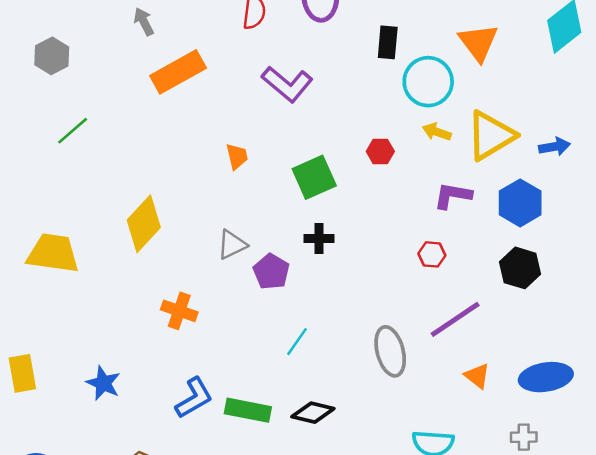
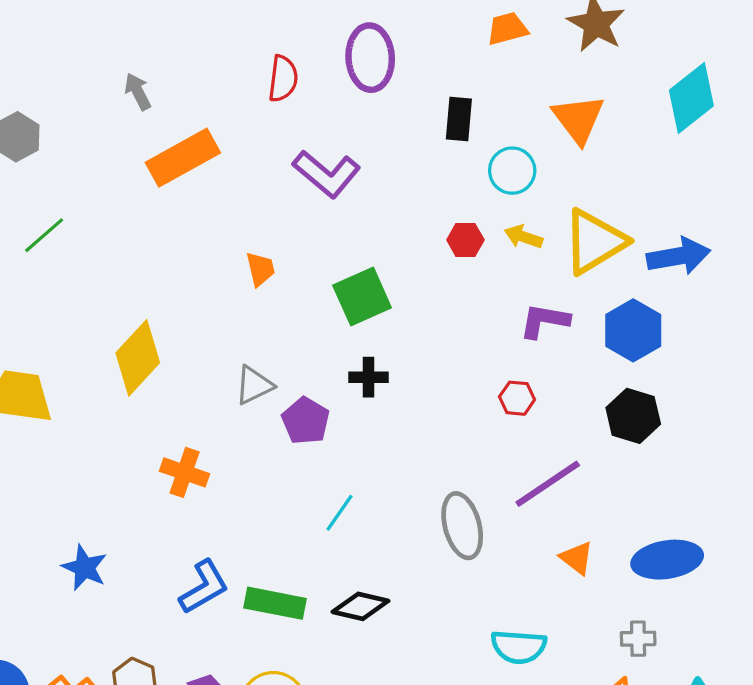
cyan circle: (428, 82) -> (512, 171), size x0.7
blue arrow: (554, 147) -> (678, 256), size x1.5
red hexagon: (380, 151) -> (465, 240), moved

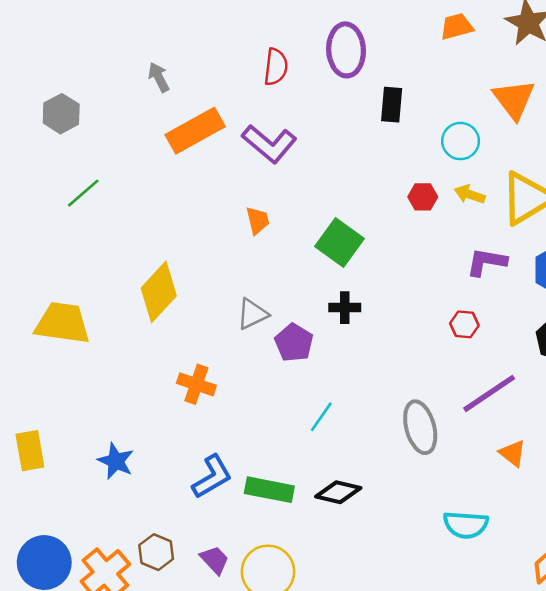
black rectangle: (459, 119) -> (392, 105), moved
purple L-shape: (327, 174) -> (269, 144), moved
green square: (362, 296) -> (340, 243), turned -30

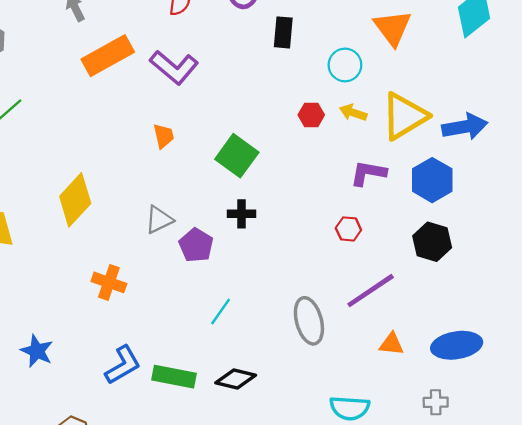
orange triangle: (513, 453) -> (391, 344), turned -32

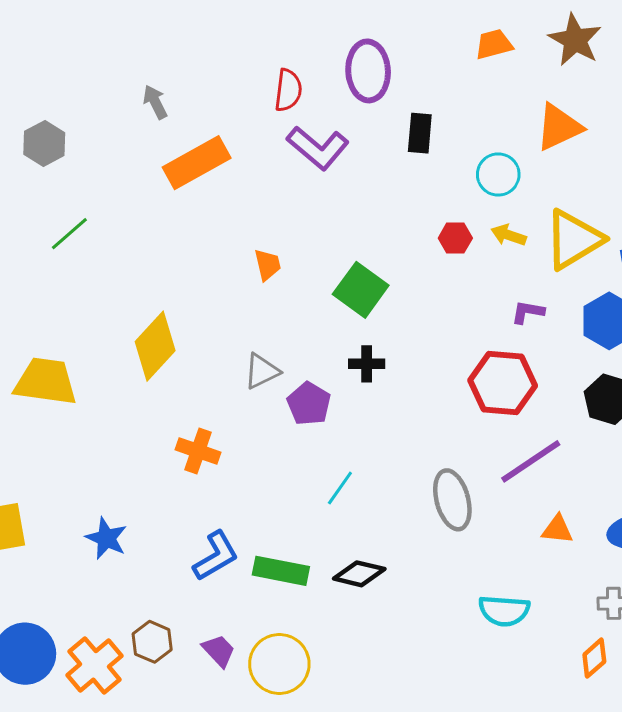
orange triangle: (393, 28) -> (559, 127), turned 42
purple L-shape: (174, 67) -> (318, 148), moved
purple L-shape: (368, 173) -> (528, 312), size x0.7
red hexagon: (348, 229) -> (503, 383), size x2.0

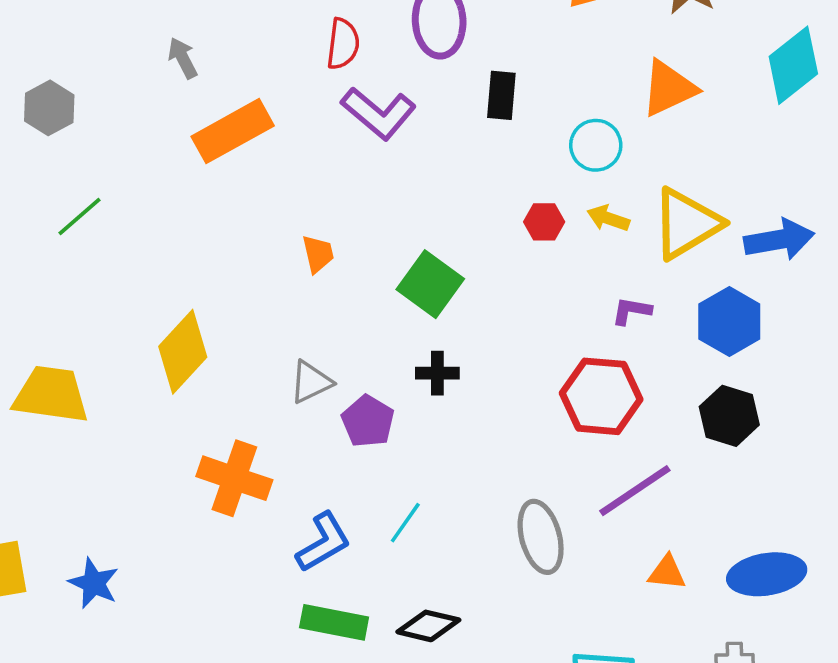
orange cross: (198, 451) -> (234, 478), size x1.4
blue star: (106, 538) -> (94, 583), moved
blue L-shape: (216, 556) -> (323, 542), moved

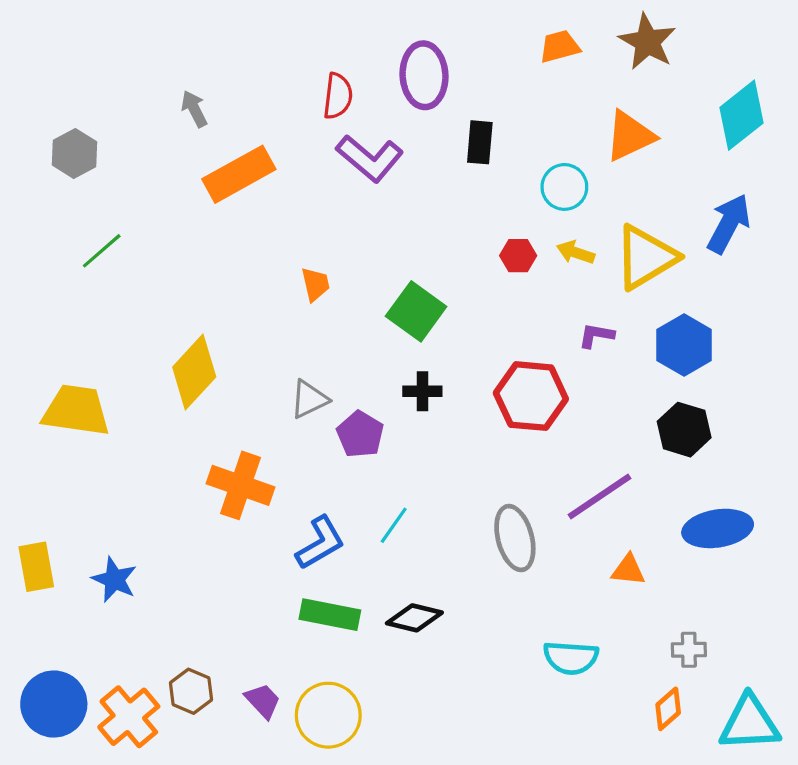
blue arrow: (779, 240) -> (729, 224), moved, turned -52
red hexagon: (601, 396) -> (531, 396), moved
blue ellipse: (767, 574) -> (718, 528), moved

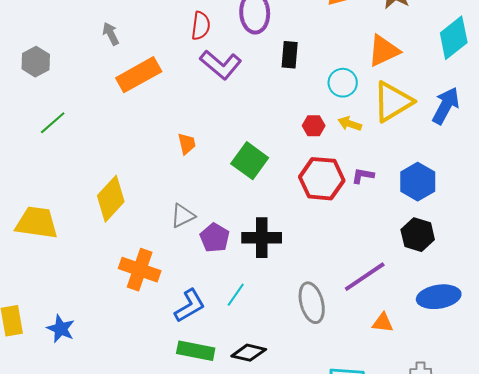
yellow triangle: (646, 257) -> (393, 102), moved
black cross: (422, 391) -> (262, 238), moved, size x1.6
red hexagon: (531, 396) -> (322, 179), moved

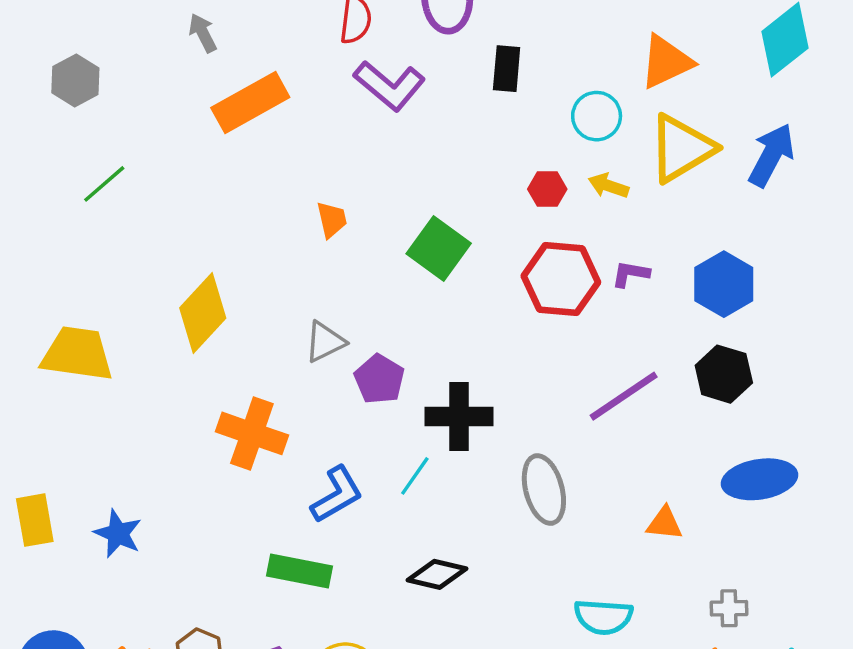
black cross: (262, 238) -> (459, 417), moved
purple line: (365, 277) -> (624, 396), moved
green rectangle: (196, 351) -> (300, 571), moved

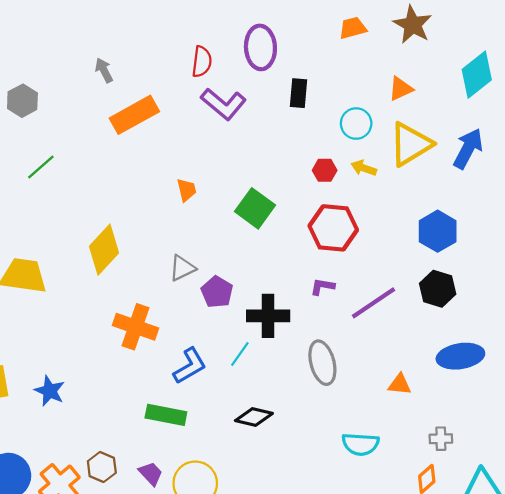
orange triangle: (666, 62) -> (401, 89), size x0.7
purple L-shape: (630, 274) -> (322, 287), moved

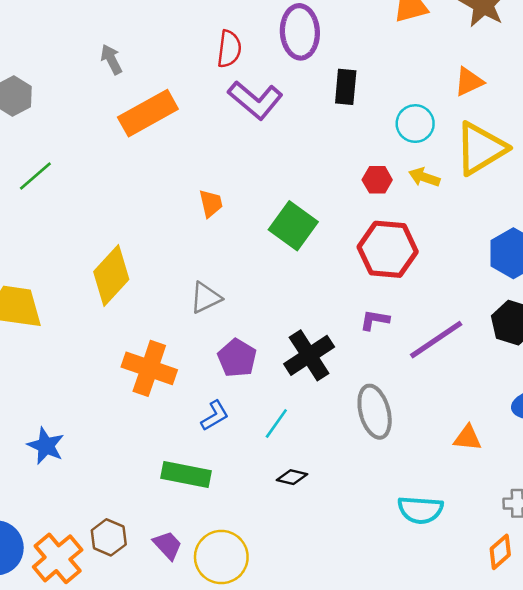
purple pentagon: (217, 292) -> (237, 358), moved
black cross: (268, 316) -> (309, 355), turned -33
cyan line: (240, 354) -> (276, 423), moved
blue L-shape: (190, 366) -> (215, 416), size x0.7
black diamond: (254, 417) -> (292, 477), size x0.7

